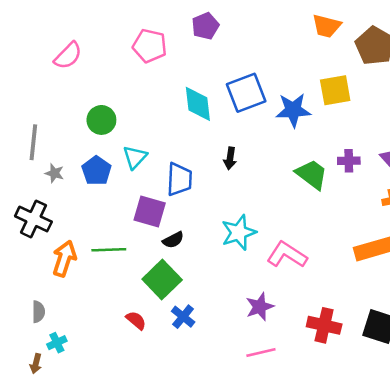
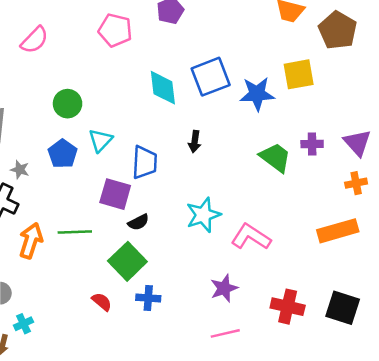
gray star: (54, 173) -> (20, 170), moved
blue cross: (183, 317) -> (148, 298), turned -35

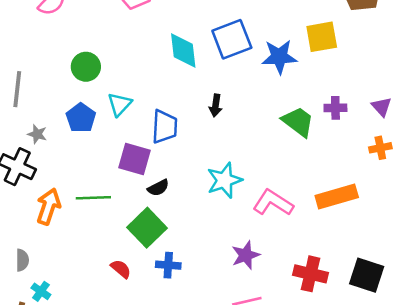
purple triangle: (357, 143) -> (382, 107), size x0.7
orange rectangle: (338, 231) -> (337, 196), moved
cyan cross: (23, 324) -> (41, 291), turned -30

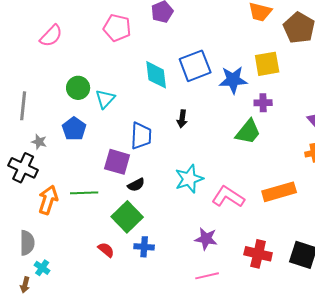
cyan triangle: (120, 104) -> (105, 99), moved
purple cross: (335, 108) -> (263, 103), moved
green trapezoid: (298, 122) -> (248, 132), turned 92
purple star: (246, 255) -> (206, 239), turned 30
gray semicircle: (22, 260) -> (27, 243), size x1.4

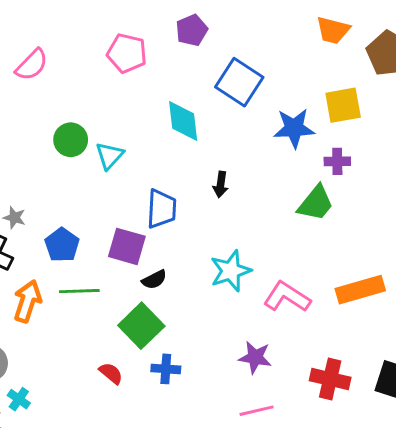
blue square: (195, 66) -> (239, 82), moved, turned -36
blue pentagon: (74, 129) -> (62, 245), moved

